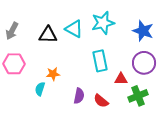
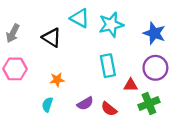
cyan triangle: (74, 29) -> (80, 18), moved
black triangle: (48, 35) -> (52, 38), turned 30
cyan semicircle: (40, 89) -> (47, 105), moved
purple semicircle: (79, 96) -> (85, 103), turned 49

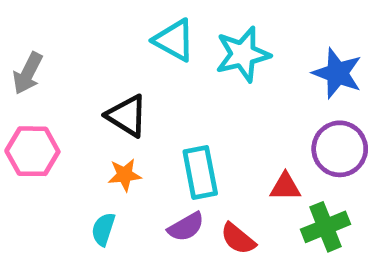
black triangle: (52, 38) -> (127, 116), moved
cyan rectangle: (108, 66) -> (200, 172), moved

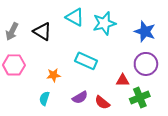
black triangle: (127, 116) -> (42, 31), moved
cyan rectangle: (200, 172) -> (86, 61), moved, turned -55

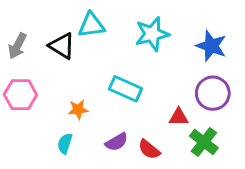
cyan triangle: (75, 17) -> (91, 25), moved, turned -36
green cross: (140, 97) -> (204, 142), turned -30

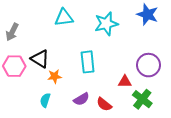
black triangle: (62, 46) -> (40, 59), moved
blue star: (211, 46) -> (147, 14), moved
cyan rectangle: (125, 89) -> (88, 62), turned 60

